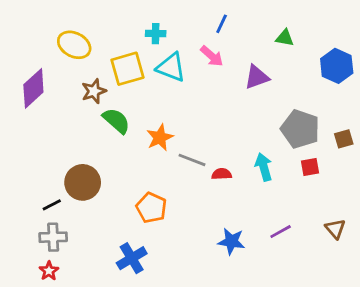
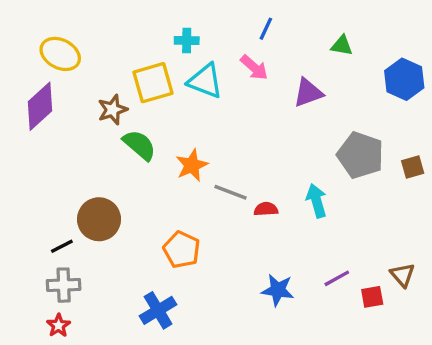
yellow ellipse: (74, 45) -> (60, 54), moved
red square: (310, 167) -> (372, 297), moved

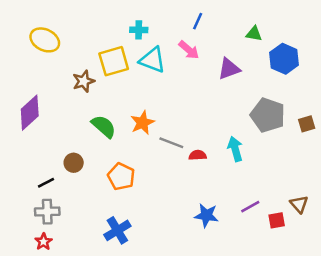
blue hexagon: (404, 79) -> (284, 59), moved
purple diamond: (40, 106) -> (30, 113), moved
green semicircle: (139, 145) -> (104, 126), moved
brown circle: (99, 219) -> (74, 163), size x0.6
orange pentagon: (182, 250) -> (121, 177), moved

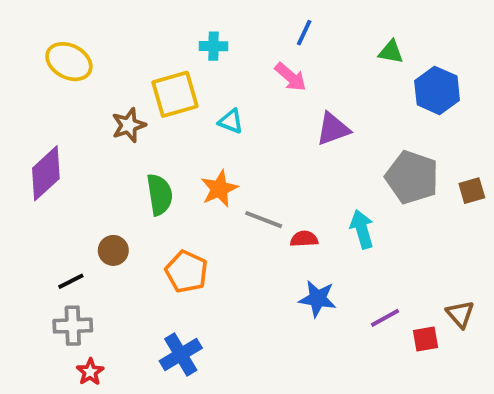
cyan triangle: (153, 60) -> (231, 121), moved, size x0.6
purple triangle: (229, 69) -> (333, 129), moved
green semicircle: (104, 126) -> (160, 195), turned 40
blue star: (206, 215) -> (318, 299), moved
red star: (43, 242) -> (90, 372), moved

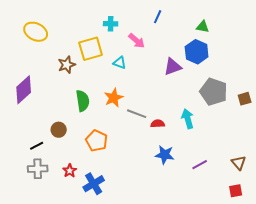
pink arrow: (291, 77) -> (137, 41), moved
blue hexagon: (437, 90) -> (197, 52), moved
red square: (426, 339) -> (236, 191), moved
red star: (90, 372) -> (70, 171), moved

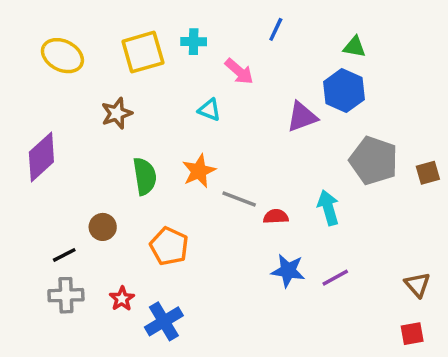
yellow square: (91, 49) -> (143, 52), moved
purple line: (200, 165) -> (335, 278), moved

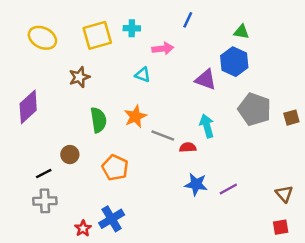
pink arrow: (239, 71) -> (163, 49), turned -48
purple triangle: (302, 117) -> (206, 79), turned 40
cyan arrow: (328, 208) -> (207, 126), moved
red star: (122, 299) -> (83, 228), moved

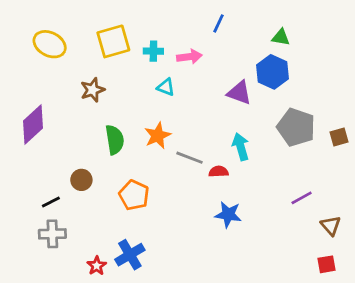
cyan cross: (132, 28) -> (153, 51), moved
purple line: (228, 189) -> (302, 198), moved

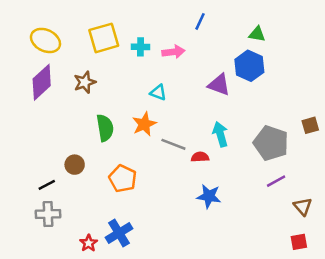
cyan triangle: (166, 87) -> (158, 92), moved
purple diamond: (33, 124) -> (42, 82), moved
gray pentagon: (296, 127) -> (271, 143), moved

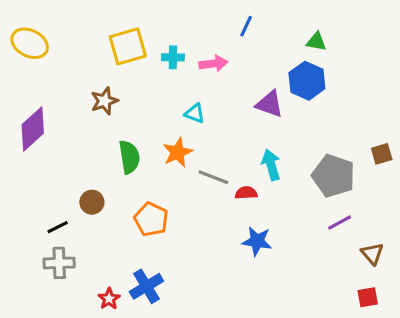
yellow ellipse: (45, 40) -> (30, 43), moved
purple diamond: (42, 82) -> (33, 129), moved

